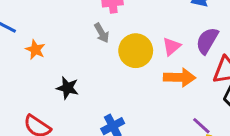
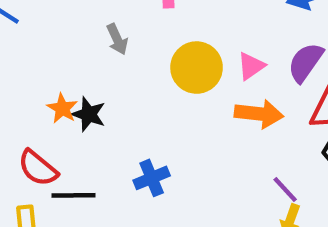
gray arrow: (102, 33) -> (117, 39), moved
orange star: (35, 50) -> (62, 108), moved

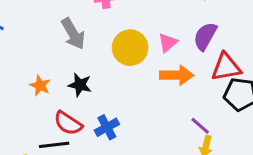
gray arrow: (117, 39) -> (73, 34), size x1.5
black star: (89, 114) -> (80, 85), moved
red semicircle: (38, 168) -> (68, 123), moved

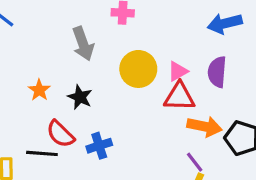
purple semicircle: (205, 36) -> (217, 72), turned -36
red triangle: (226, 67) -> (179, 97), moved
orange arrow: (177, 75) -> (204, 126), moved

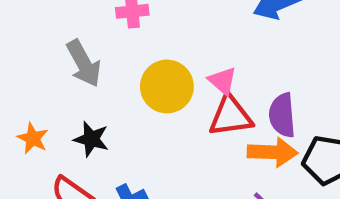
pink triangle: (178, 71) -> (222, 81), turned -40
purple semicircle: (217, 72) -> (282, 115), moved

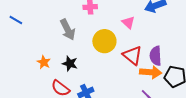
pink triangle: (222, 81) -> (128, 23), moved
red triangle: (231, 116) -> (132, 55), turned 45

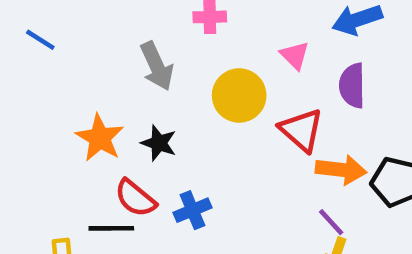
purple semicircle: (156, 56) -> (352, 86), moved
orange star: (44, 62) -> (100, 138), size x1.5

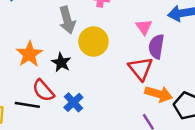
purple semicircle: (352, 86) -> (156, 47), moved
yellow circle: (239, 95) -> (93, 42), moved
blue cross: (192, 210) -> (73, 102), turned -30

